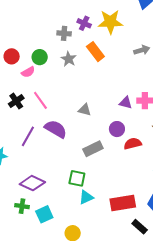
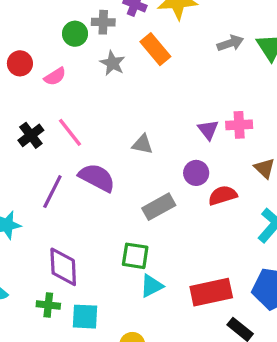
green circle: (40, 57) -> (75, 34), moved
pink semicircle: (28, 72) -> (55, 76), moved
purple triangle: (126, 103) -> (208, 130), turned 40
purple diamond: (32, 183) -> (63, 267), turned 65
cyan square: (44, 214) -> (85, 317), turned 30

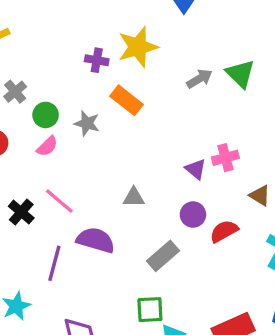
gray cross: (103, 22) -> (15, 92), moved, turned -30
green circle: (75, 34) -> (46, 115), moved
pink semicircle: (55, 76) -> (47, 146), moved

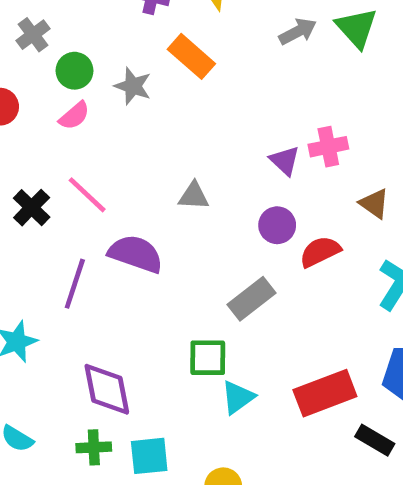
gray rectangle: (163, 256) -> (251, 299), moved

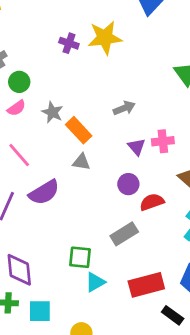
gray arrow: (298, 31) -> (124, 108), moved
orange rectangle: (191, 56) -> (79, 130), moved
gray star: (133, 86) -> (52, 112), moved
purple semicircle: (136, 254) -> (44, 192), turned 124
gray rectangle: (251, 299) -> (124, 234), moved

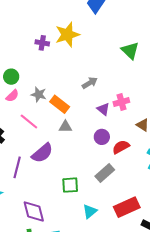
pink line: (19, 155) -> (29, 122), moved
green square: (80, 257) -> (70, 185), moved

